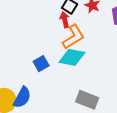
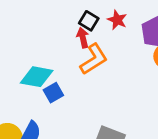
cyan diamond: (72, 57) -> (37, 77), moved

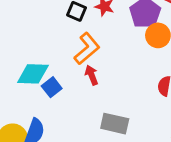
red arrow: (83, 38) -> (92, 75), moved

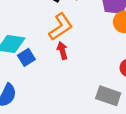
gray rectangle: (115, 124) -> (108, 96), moved

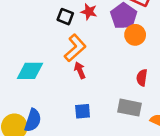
blue square: (26, 57) -> (83, 111), moved, turned 35

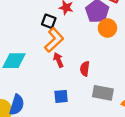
black square: (65, 17) -> (49, 21), moved
red semicircle: (142, 78) -> (85, 69), moved

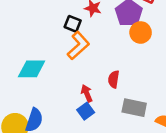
red arrow: (58, 60) -> (87, 93), moved
blue square: (61, 96) -> (86, 111), turned -32

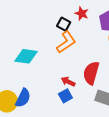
red semicircle: (114, 79) -> (91, 73), size x1.6
red arrow: (87, 93) -> (68, 82), turned -48

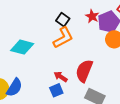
red star: (82, 13) -> (92, 16), moved

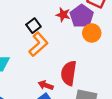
black square: (63, 20) -> (33, 26), turned 32

